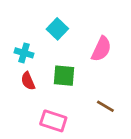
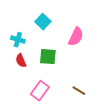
brown line: (105, 106) -> (79, 91), moved
pink rectangle: (53, 121) -> (40, 91), turned -72

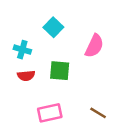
red semicircle: (21, 61) -> (26, 76), turned -72
pink rectangle: (40, 91) -> (50, 113), turned 42

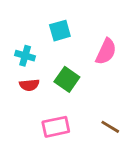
cyan square: (53, 27) -> (60, 31), turned 30
green square: (60, 71) -> (67, 79), turned 30

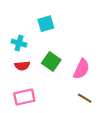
pink semicircle: (106, 51) -> (81, 69), moved
pink rectangle: (56, 127) -> (24, 97), moved

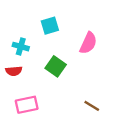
red semicircle: (22, 66) -> (14, 71), moved
pink semicircle: (81, 69) -> (88, 43), moved

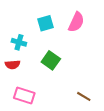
pink semicircle: (88, 43) -> (76, 22), moved
pink rectangle: (27, 105) -> (24, 95), turned 30

